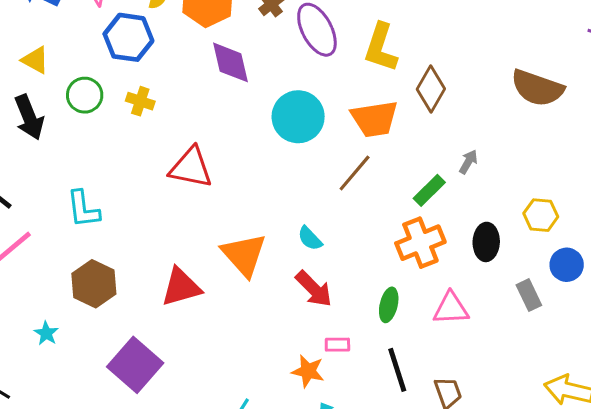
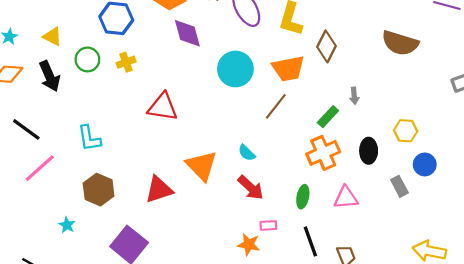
yellow cross: (140, 101) -> (126, 62), turned -36
gray arrow: (468, 162) -> (354, 96), turned 147

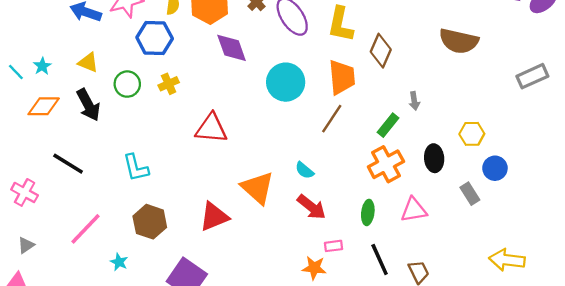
orange trapezoid: (288, 68) -> (342, 77), turned -80
pink line: (40, 168) -> (86, 229), moved

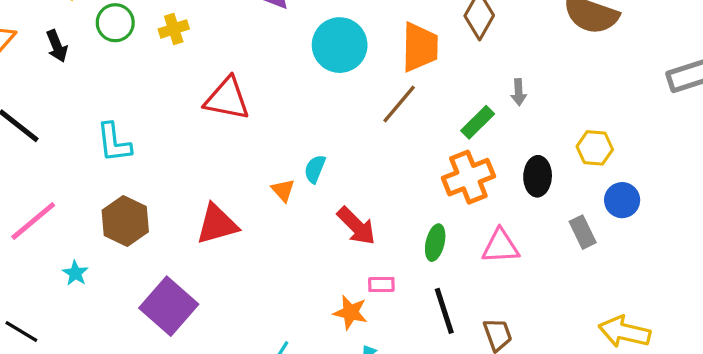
black arrow: (88, 105) -> (57, 46), size x0.7
cyan semicircle: (304, 170) -> (315, 169), moved, turned 66
orange triangle: (258, 188) -> (283, 190), size x0.5

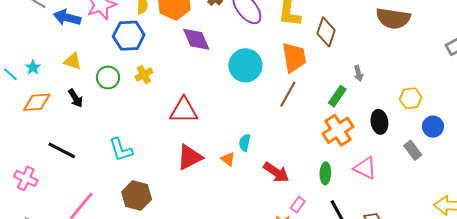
red triangle: (217, 224) -> (190, 157), moved
pink triangle: (500, 246) -> (365, 168), turned 40
pink rectangle: (381, 284) -> (298, 205), turned -42

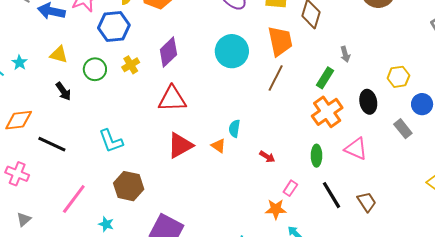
purple diamond: (196, 39) -> (168, 52), moved, turned 72
orange diamond: (37, 102) -> (19, 120), moved
red arrow: (276, 172) -> (267, 157), size x0.6

